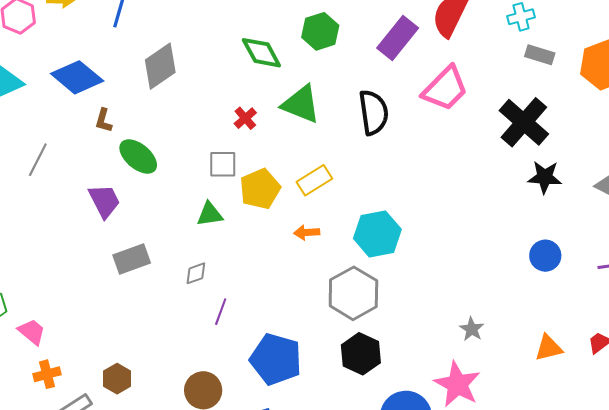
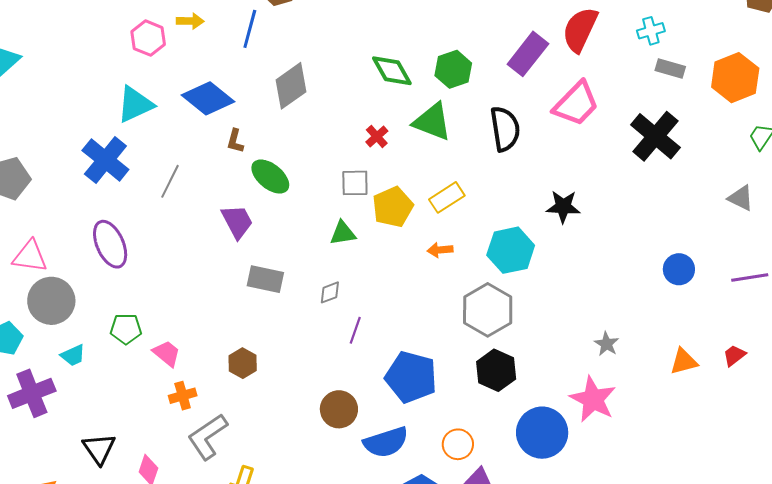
green hexagon: (320, 31) -> (453, 69), moved
black star: (545, 177) -> (563, 207), moved
gray rectangle: (132, 259) -> (265, 279), turned 33
brown hexagon: (117, 379) -> (243, 363), moved

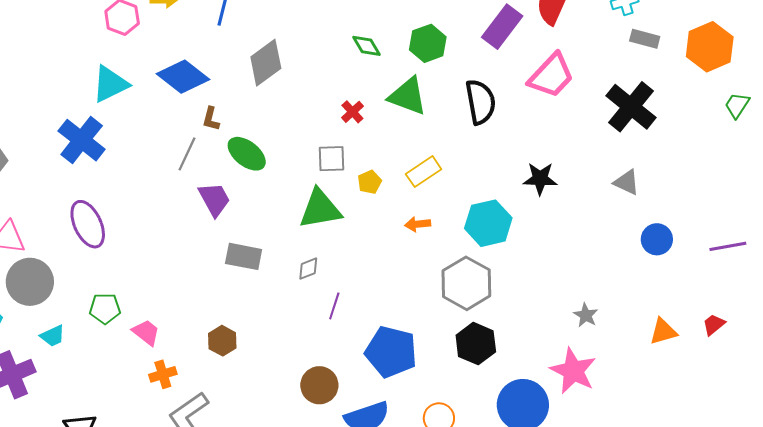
green diamond: (392, 71) -> (366, 46), size x0.7
gray line: (170, 181) -> (187, 154), moved
gray triangle: (741, 198) -> (627, 182), moved
yellow pentagon: (393, 207) -> (370, 182), size x0.6
green triangle: (343, 233) -> (320, 209), size x1.6

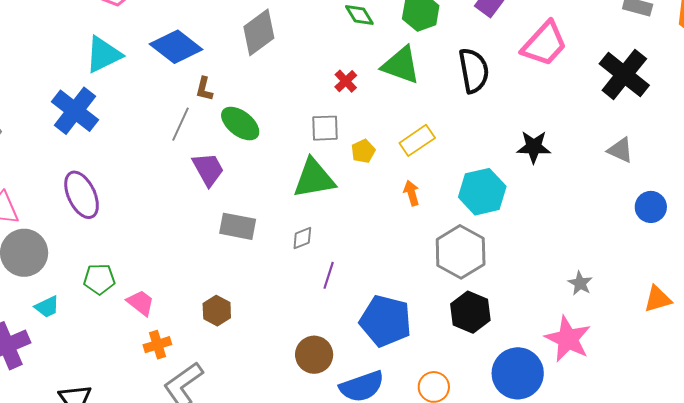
orange arrow: (418, 224) -> (412, 193), turned 80

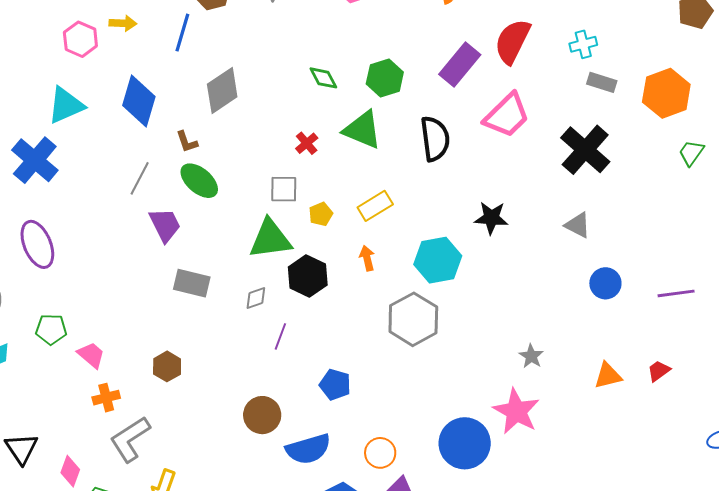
blue diamond: (176, 47) -> (139, 101), turned 66
brown L-shape: (204, 89) -> (187, 142), moved, turned -35
black hexagon: (470, 312) -> (308, 276), moved
blue pentagon: (386, 321) -> (335, 385), size x0.6

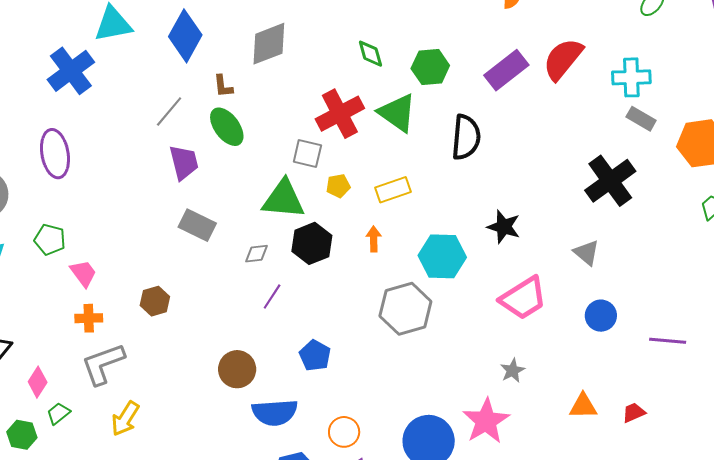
cyan cross: (583, 44) -> (631, 77), size x1.4
pink trapezoid: (507, 115) -> (523, 298), moved
red cross: (307, 143) -> (340, 114), size x2.0

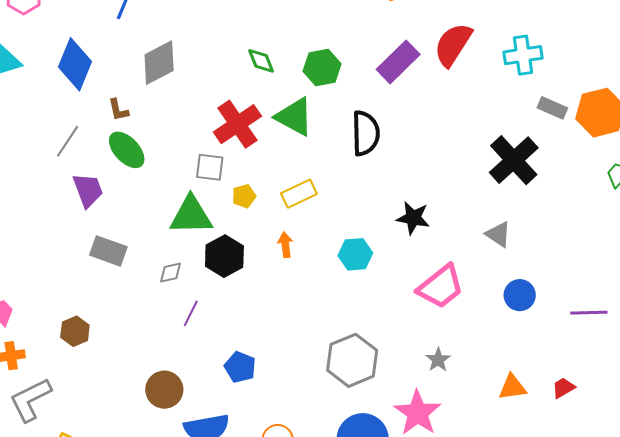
gray rectangle: (641, 119) -> (552, 108), moved
cyan hexagon: (442, 256) -> (355, 254), size x0.7
gray hexagon: (405, 309) -> (352, 360), moved

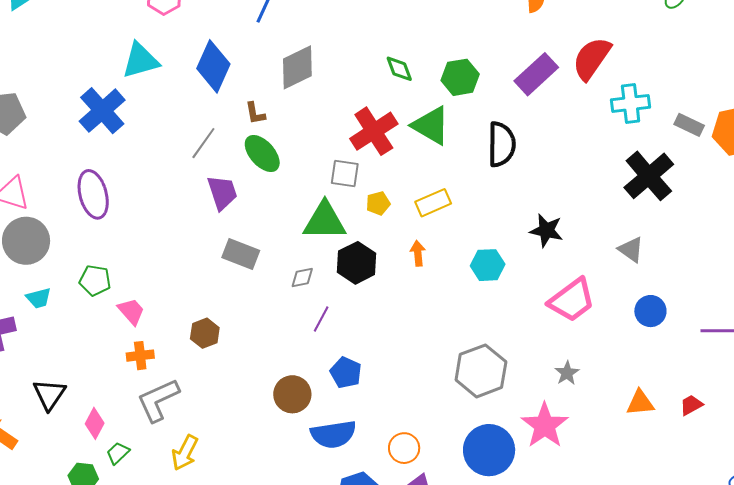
cyan cross: (523, 55) -> (631, 103), moved
blue pentagon: (240, 367) -> (346, 373), moved

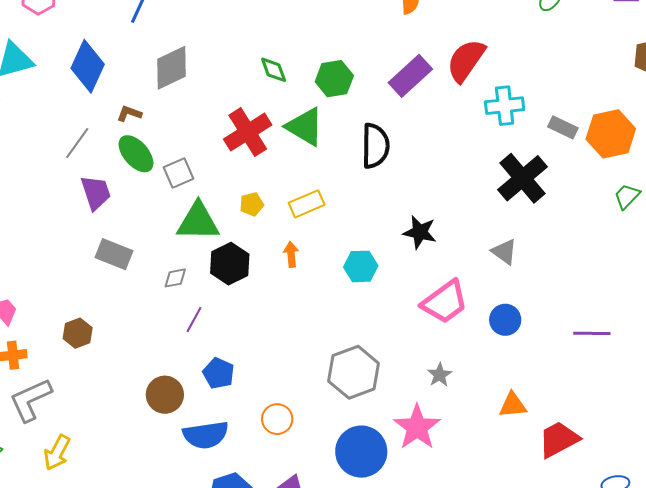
brown L-shape: (255, 113) -> (129, 114), turned 120
gray square: (345, 174) -> (178, 173), moved, turned -32
blue circle: (650, 311) -> (505, 320), moved
red trapezoid: (691, 405) -> (559, 439), moved, size x1.8
orange circle: (404, 448) -> (277, 419), moved

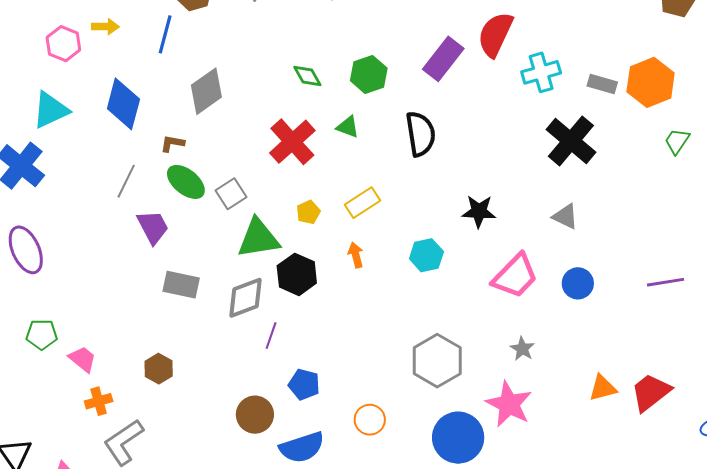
green triangle: (305, 127) -> (348, 127), size x0.6
gray diamond: (175, 278) -> (246, 298), size x1.8
orange triangle: (513, 405) -> (603, 388), moved

